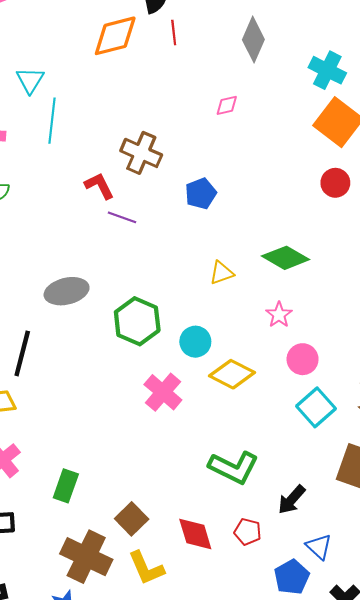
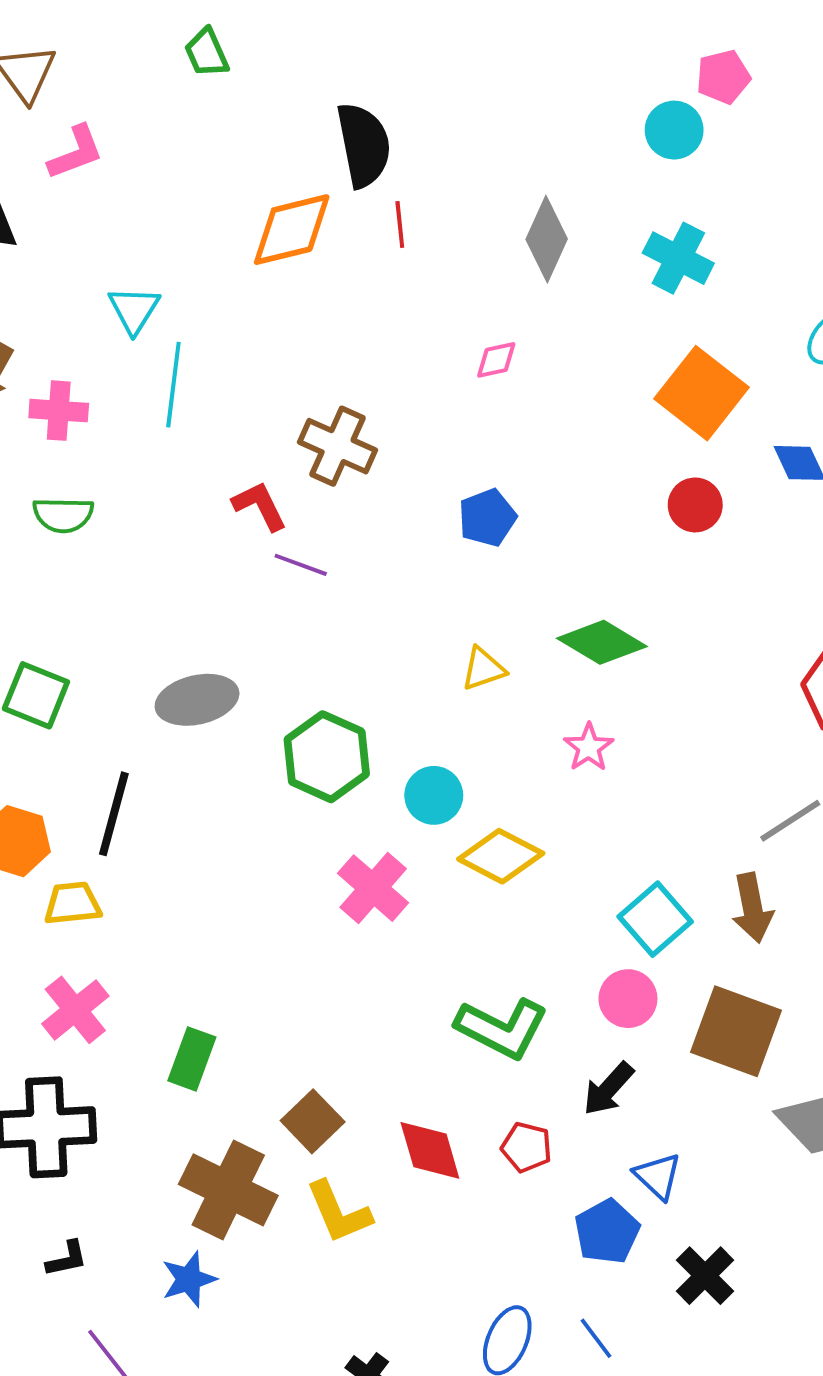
cyan cross: (327, 70) -> (678, 258), moved
blue pentagon: (201, 194) -> (487, 518), moved
pink circle: (303, 359) -> (628, 999), moved

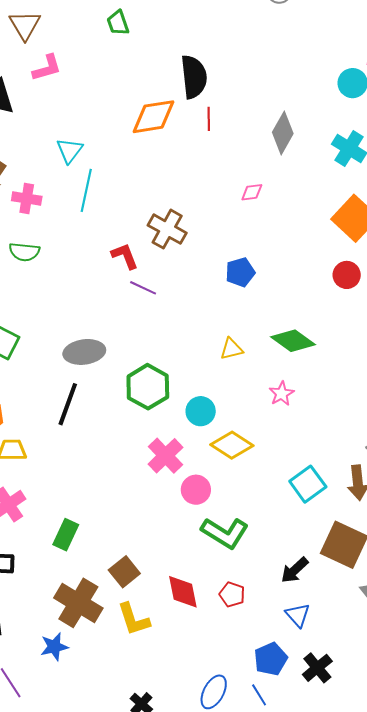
black line: (114, 814) -> (68, 404), moved
pink circle: (628, 999) -> (196, 490), moved
black arrow: (608, 1089) -> (295, 570), moved
blue pentagon: (607, 1232) -> (271, 659), moved

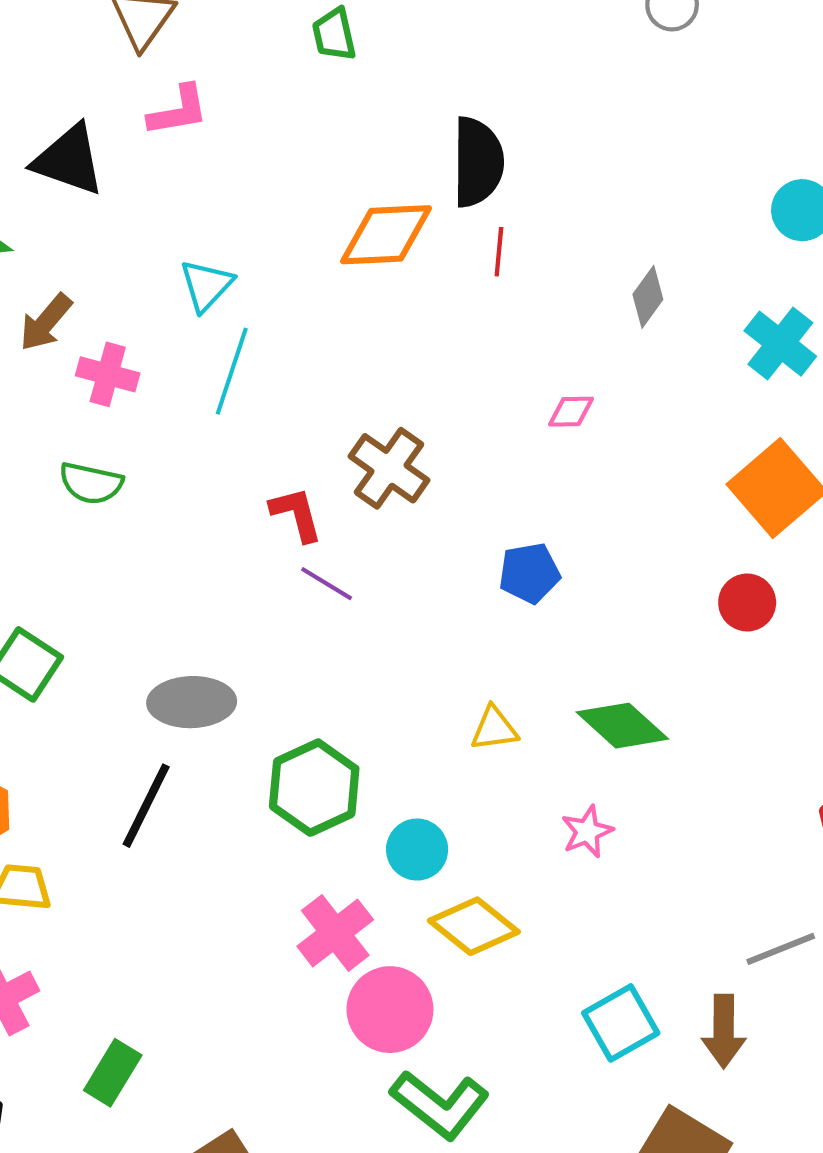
gray diamond: (283, 133) -> (648, 297), size x0.7
pink circle: (196, 490) -> (390, 1010), size x1.4

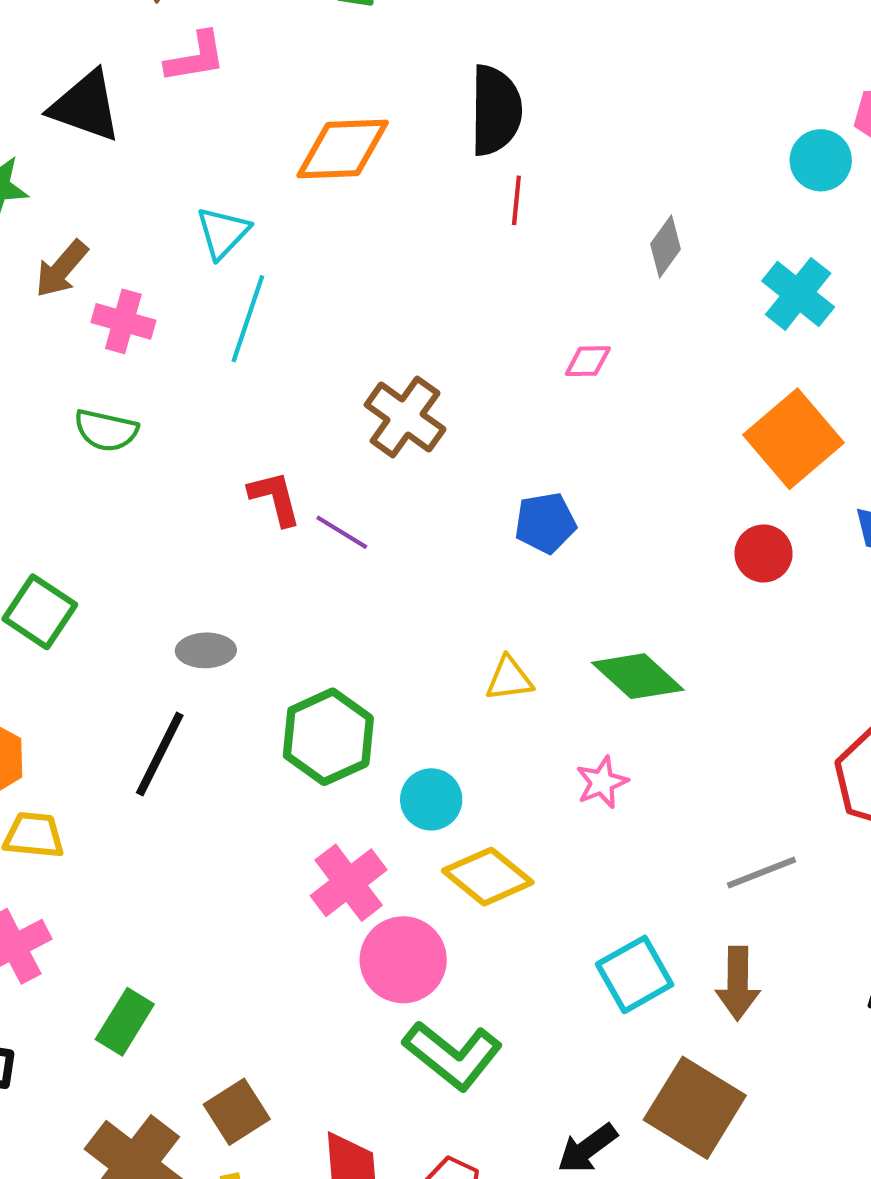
orange diamond: (386, 235) -> (343, 149), moved
red L-shape: (296, 514) -> (275, 498), moved
gray ellipse: (192, 702) -> (206, 650), size x0.7
gray line: (781, 949) -> (761, 872), moved

